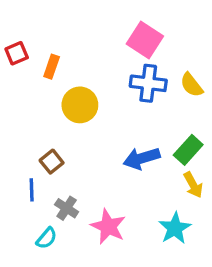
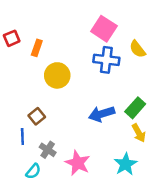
yellow semicircle: (192, 85) -> (138, 49), moved

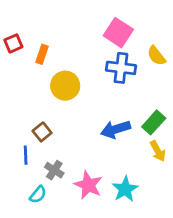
cyan star: (126, 164) -> (125, 189), moved

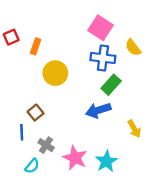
green rectangle: (154, 122) -> (111, 85), moved

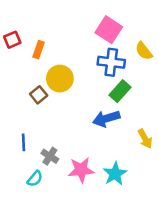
brown square: (36, 113) -> (39, 95), moved
pink star: (75, 158) -> (81, 170), turned -30

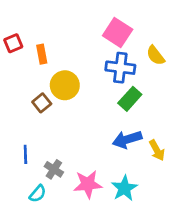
orange rectangle: (39, 50) -> (42, 54), turned -30
blue arrow: (106, 119) -> (127, 139), moved

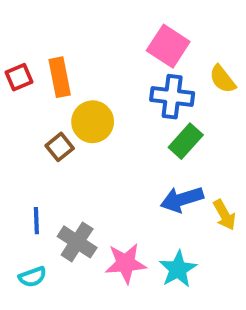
red square: (13, 43) -> (19, 77), moved
orange rectangle: (42, 54) -> (60, 77), size x1.4
gray cross: (54, 169) -> (77, 242), size x1.4
cyan semicircle: (38, 194) -> (33, 277), moved, turned 30

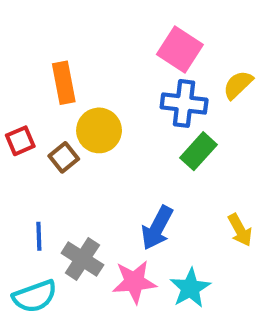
red square: (19, 77) -> (20, 141), moved
yellow semicircle: (223, 79) -> (238, 85), turned 84
blue arrow: (182, 199) -> (157, 228), moved, turned -45
cyan semicircle: (33, 277) -> (35, 296), size x1.5

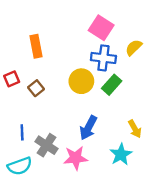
yellow circle: (99, 130) -> (81, 81), moved
cyan star: (190, 288) -> (121, 154), moved

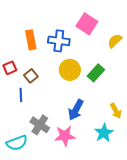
blue cross: (103, 58) -> (59, 41), moved
blue line: (22, 132) -> (21, 95), moved

